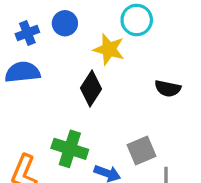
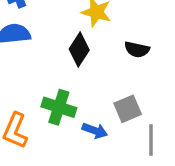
black semicircle: (168, 88) -> (137, 50), moved

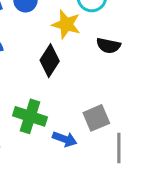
black semicircle: (137, 50) -> (108, 46), moved

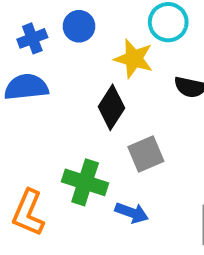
gray square: (96, 118) -> (146, 154), moved

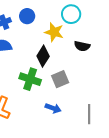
green cross: (85, 182) -> (30, 79), moved

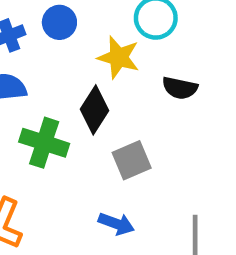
green cross: (30, 79) -> (44, 143), moved

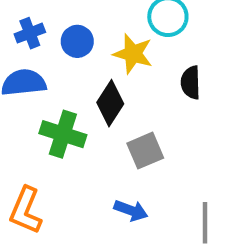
blue circle: (59, 22) -> (77, 41), moved
black semicircle: (180, 88) -> (191, 83), turned 76

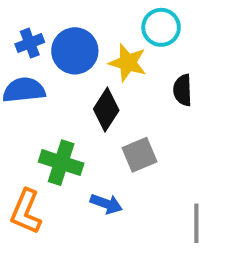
blue circle: (77, 41) -> (75, 51), size x1.5
green cross: (63, 134) -> (61, 163), moved
blue arrow: (131, 210) -> (106, 204), moved

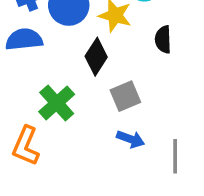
green cross: (61, 163) -> (57, 103), turned 30
blue arrow: (106, 204) -> (131, 139), moved

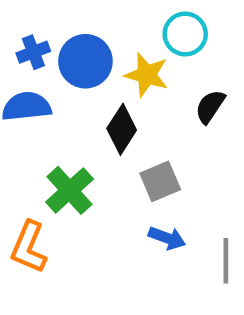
black semicircle: (163, 39) -> (210, 107), turned 36

